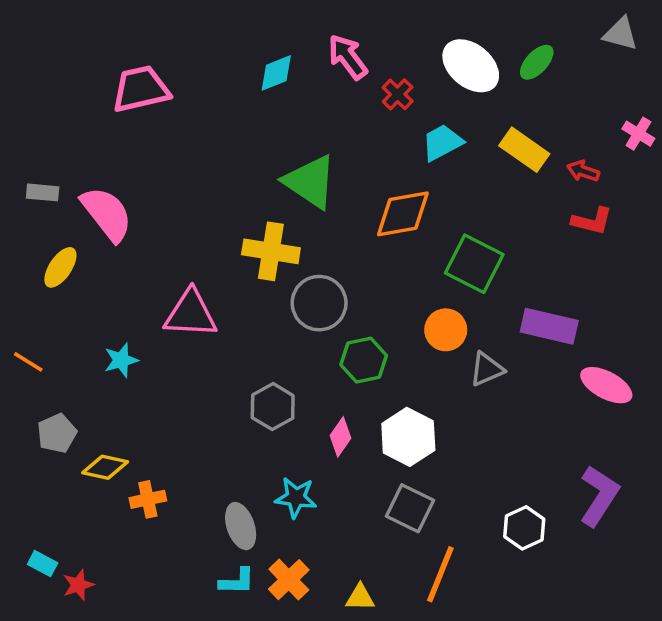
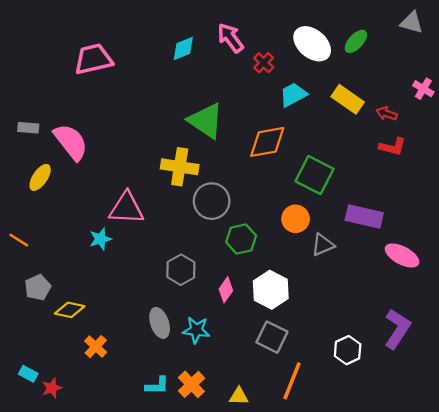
cyan star: (121, 360) -> (100, 239), moved
orange cross: (148, 499) -> (96, 347), moved, turned -35
gray ellipse: (241, 526) -> (160, 323), moved

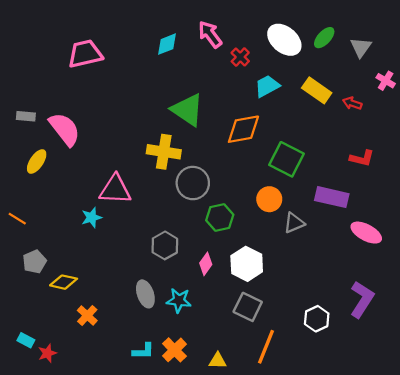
gray triangle: (411, 22) -> (361, 47), moved, turned 50
red L-shape: (393, 147) -> (362, 158), moved

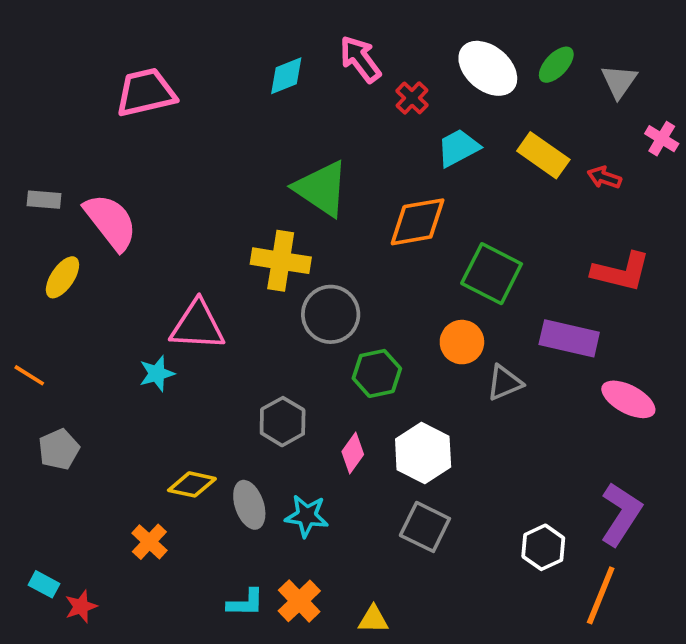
red L-shape: (362, 158) -> (621, 272), size x1.4
yellow diamond: (64, 282) -> (192, 484), moved
orange line: (266, 347) -> (601, 595), moved

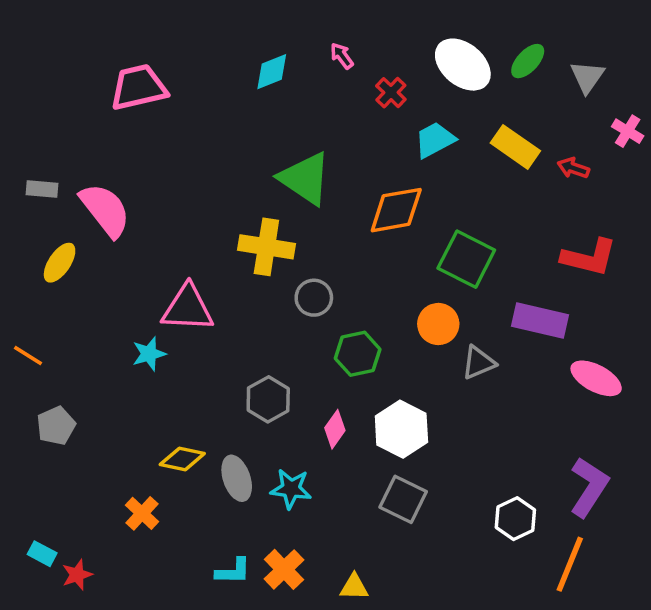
pink arrow: (360, 59) -> (342, 56), size x0.6
gray circle: (331, 314) -> (314, 298), size x0.7

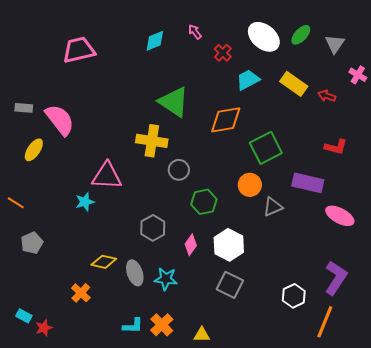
red L-shape: (589, 257) -> (336, 147), size x0.7
green square: (466, 259) -> (266, 148), turned 36

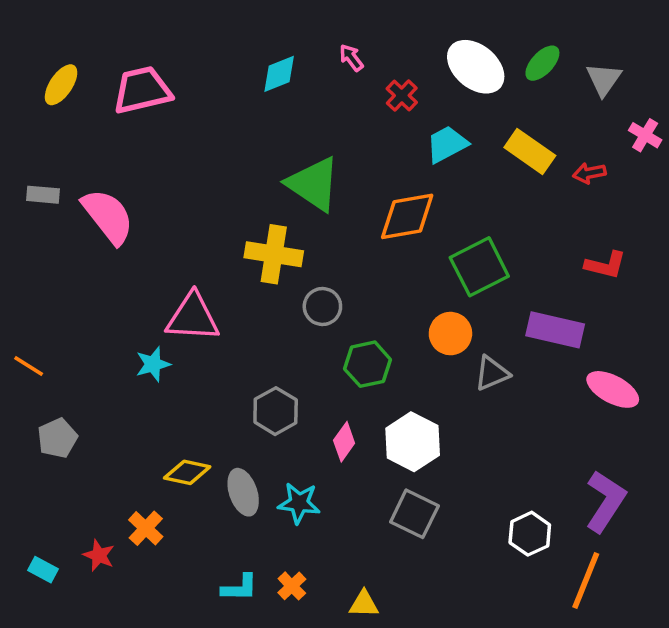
red arrow: (327, 96) -> (589, 173), turned -30
yellow ellipse: (34, 150) -> (61, 85), moved
orange cross: (162, 325) -> (292, 586), size x0.7
red star: (44, 328) -> (99, 555), moved, turned -30

